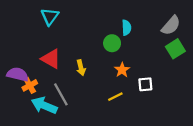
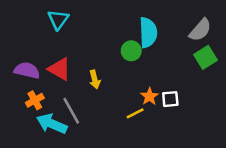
cyan semicircle: (126, 28) -> (148, 33), size x1.6
orange star: (122, 70) -> (149, 96), moved
purple semicircle: (18, 74) -> (27, 70), moved

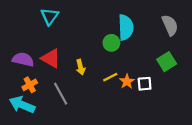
gray semicircle: (200, 30) -> (170, 25), turned -65
green square: (205, 57) -> (167, 62), moved
yellow line: (135, 113) -> (110, 77), moved
cyan arrow: (52, 124) -> (22, 105), moved

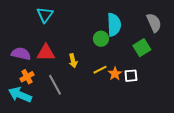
red triangle: (51, 58) -> (46, 53), turned -30
green square: (167, 62) -> (142, 48), moved

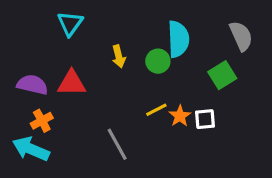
yellow arrow: (73, 61) -> (119, 56), moved
gray line: (55, 85) -> (117, 144), moved

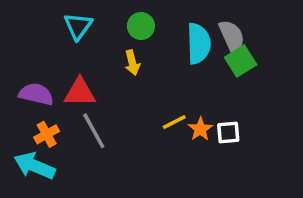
gray semicircle: (241, 36) -> (232, 36), moved
green circle: (158, 61) -> (141, 26), moved
green square: (222, 75) -> (241, 61), moved
gray line: (117, 144) -> (94, 131), moved

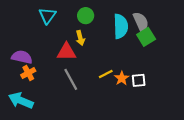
red triangle: (80, 92) -> (66, 52), moved
gray line: (94, 131) -> (71, 79), moved
orange cross: (47, 134) -> (28, 73), moved

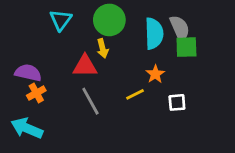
green circle: (86, 16) -> (109, 20), size x1.5
green square: (146, 37) -> (186, 47), turned 30
orange star: (122, 78) -> (155, 74), moved

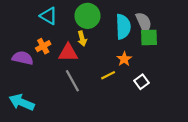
cyan triangle: (61, 20) -> (49, 16), turned -36
orange cross: (36, 93) -> (43, 46), moved
white square: (177, 102) -> (141, 82), turned -32

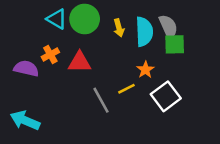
green circle: (87, 16) -> (85, 19), moved
yellow arrow: (82, 39) -> (119, 28), moved
gray line: (72, 81) -> (101, 100), moved
white square: (141, 82) -> (166, 96), size x1.6

